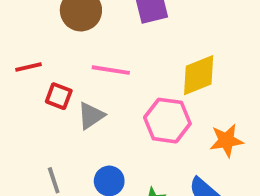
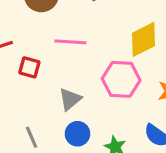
gray triangle: (91, 116) -> (70, 99), moved

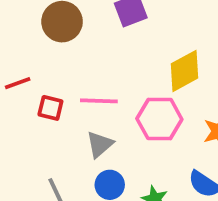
pink line: (70, 42) -> (99, 101), moved

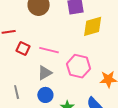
yellow diamond: (185, 71) -> (93, 26), moved

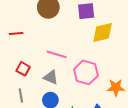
red square: (23, 48) -> (23, 69), moved
gray triangle: (45, 73) -> (51, 77), turned 49

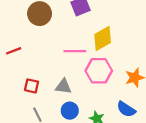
yellow diamond: (103, 32) -> (103, 39), moved
pink line: (57, 54) -> (75, 51), moved

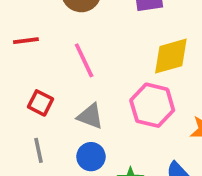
pink line: (75, 51) -> (84, 60), moved, turned 50

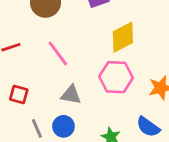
red square: (40, 103) -> (19, 95), moved
blue circle: (91, 157) -> (63, 126), moved

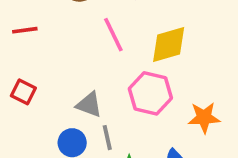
pink line: (58, 53) -> (113, 35), moved
gray line: (37, 128) -> (107, 138), moved

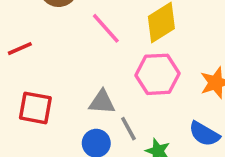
red square: (23, 92) -> (35, 108), size x1.4

